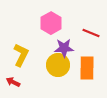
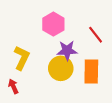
red line: (91, 33) -> (96, 35), turned 30
red arrow: (13, 82) -> (13, 86), turned 40

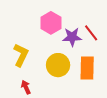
purple star: (67, 50) -> (72, 37), moved
red arrow: (13, 86) -> (26, 87), moved

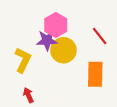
purple star: (72, 37) -> (47, 40), moved
yellow circle: (58, 65) -> (63, 50), moved

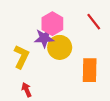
red line: (100, 36) -> (94, 22), moved

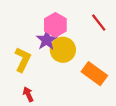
purple star: (44, 38) -> (47, 40), turned -30
orange rectangle: (90, 70) -> (94, 74), turned -55

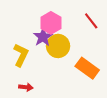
red arrow: (28, 94) -> (26, 87), turned 120

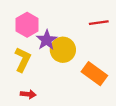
red line: (91, 21) -> (99, 23), turned -60
pink hexagon: (51, 23) -> (27, 25), moved

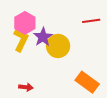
yellow L-shape: (23, 60) -> (21, 40), moved
orange rectangle: (94, 74) -> (87, 82), moved

